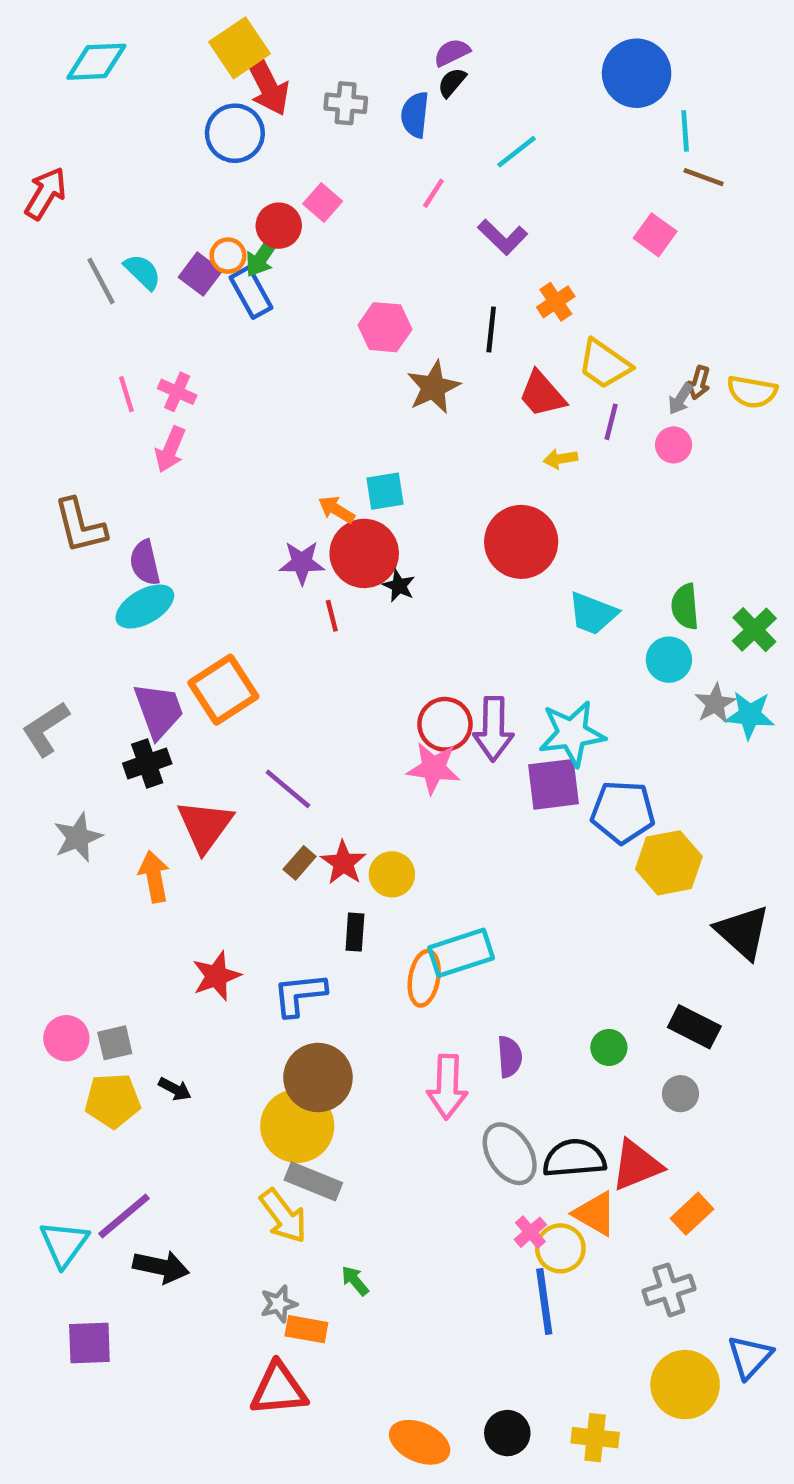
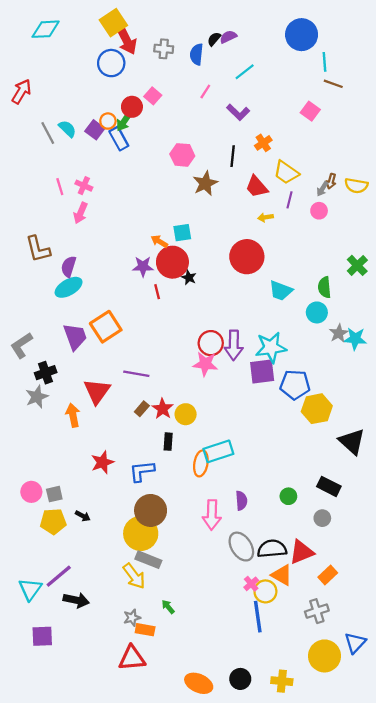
purple semicircle: (452, 52) -> (228, 37), moved
purple semicircle: (145, 563) -> (69, 267), turned 30
green cross: (754, 630) -> (357, 265), moved
black cross: (147, 764) -> (46, 373), moved
purple line: (288, 789) -> (136, 374), turned -30

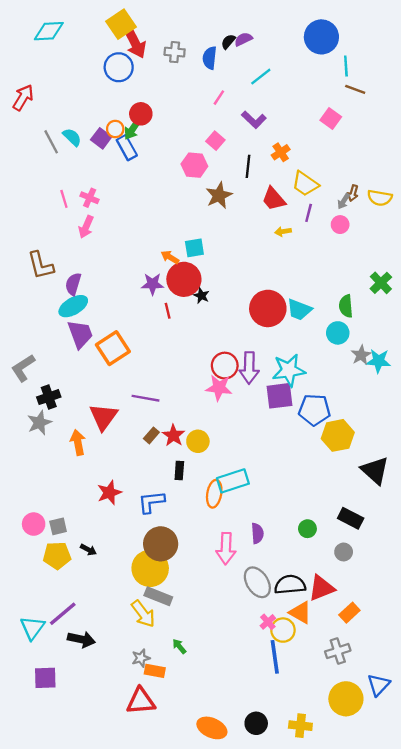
pink square: (153, 96) -> (215, 141), moved
red circle: (247, 257) -> (268, 308), moved
purple trapezoid: (75, 337) -> (80, 334), moved

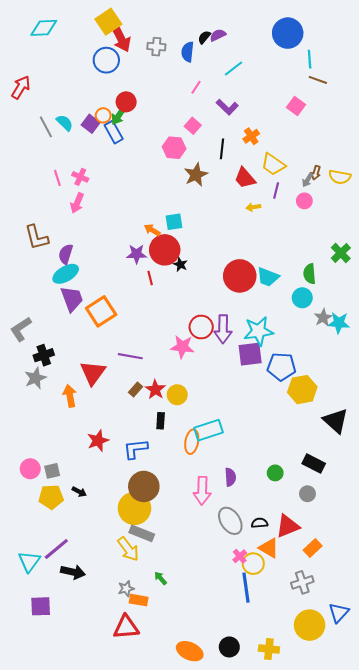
pink star: (219, 388) -> (182, 347), moved
black semicircle: (290, 585) -> (260, 523), size x0.6

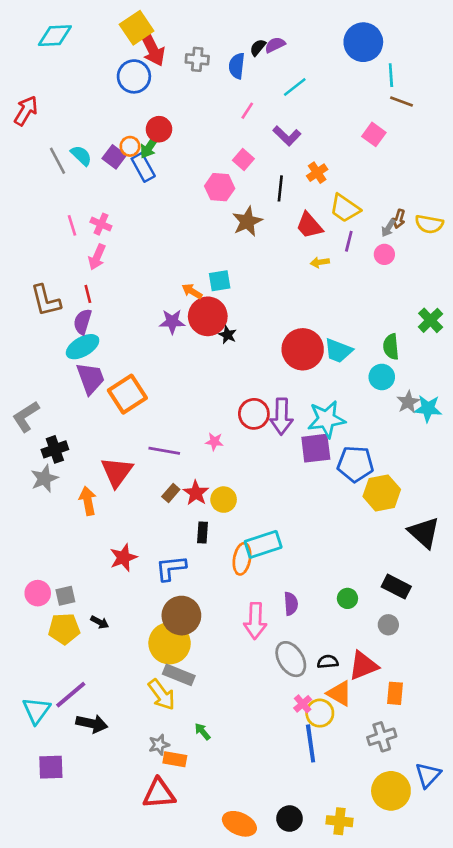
red line: (150, 278) -> (88, 294), moved
pink star: (182, 347) -> (214, 442), moved, size x0.6
orange rectangle: (313, 548) -> (395, 693), turned -42

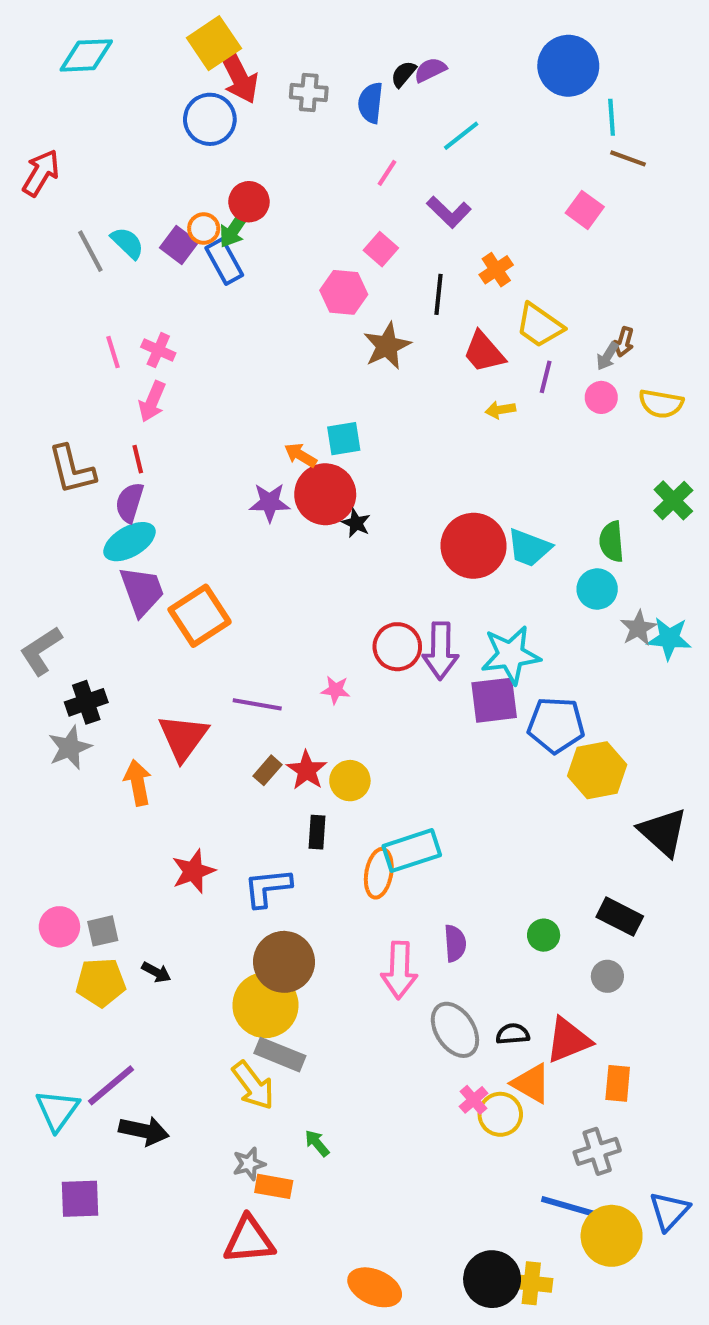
yellow semicircle: (429, 224) -> (661, 404), moved
blue line: (311, 743) -> (570, 1207), moved, turned -66
black circle: (289, 819) -> (492, 1279), moved, size x1.4

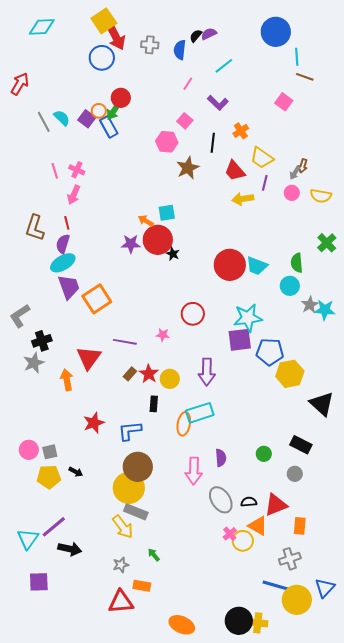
yellow arrow: (500, 410) -> (243, 199), size x1.5
brown L-shape: (72, 470) -> (35, 228), turned 32
purple arrow: (441, 651) -> (207, 372), moved
orange rectangle: (274, 1186) -> (142, 586), moved

